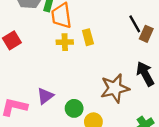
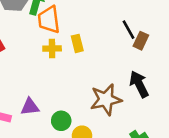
purple triangle: (45, 96) -> (30, 107), turned 30

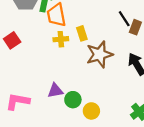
brown star: (106, 100) -> (99, 54), moved
purple triangle: (30, 107) -> (55, 91), moved

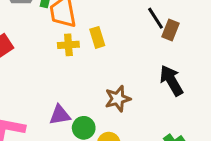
brown star: (99, 54) -> (118, 99), moved, size x0.7

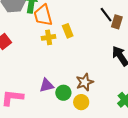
brown star: (118, 99) -> (85, 82), moved

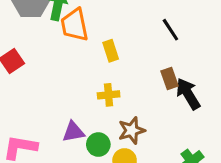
brown rectangle: (117, 22) -> (169, 79), moved, turned -40
yellow cross: (49, 37) -> (109, 95), moved

